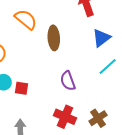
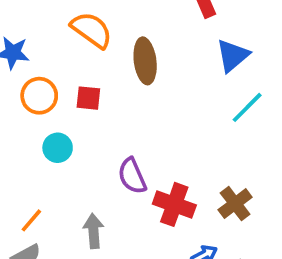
purple semicircle: (68, 81) -> (132, 176), moved
red square: (21, 88) -> (88, 98), moved

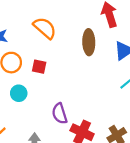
brown ellipse: (145, 61) -> (89, 42), moved

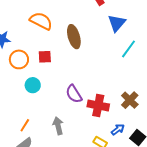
brown ellipse: (89, 42) -> (74, 37), moved

